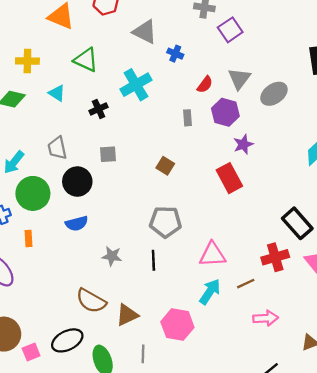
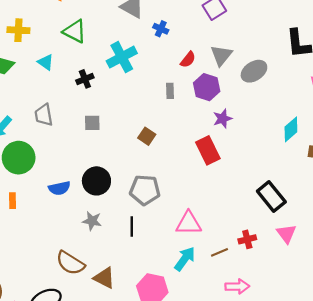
black circle: (77, 182) -> (96, 181), moved
red cross: (275, 257) -> (247, 239), moved, size x0.7
brown triangle: (127, 315) -> (104, 278), turned 50

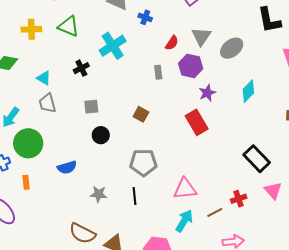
yellow cross: (18, 30) -> (31, 29), moved
cyan triangle: (46, 62) -> (44, 78), moved
cyan diamond: (291, 129) -> (248, 91), moved
black circle: (96, 181) -> (101, 135), moved, size x0.7

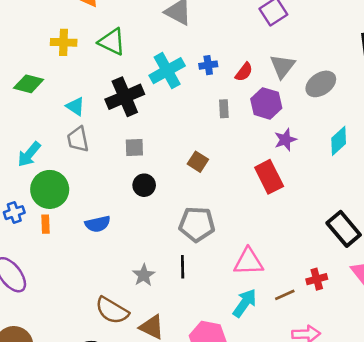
blue cross: (145, 17) -> (208, 65), moved, turned -32
black cross: (81, 68) -> (125, 97), size x1.8
orange rectangle: (26, 182) -> (45, 224), moved
gray star: (99, 194) -> (144, 275), moved, turned 30

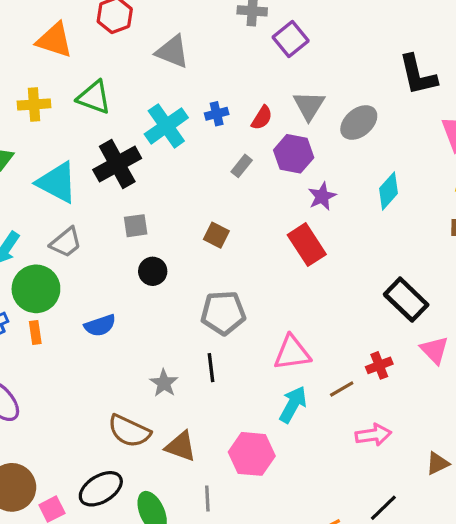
cyan triangle: (75, 106) -> (57, 182), size x1.8
gray rectangle: (224, 109) -> (242, 166), turned 48
gray trapezoid: (78, 139) -> (66, 242), moved, turned -112

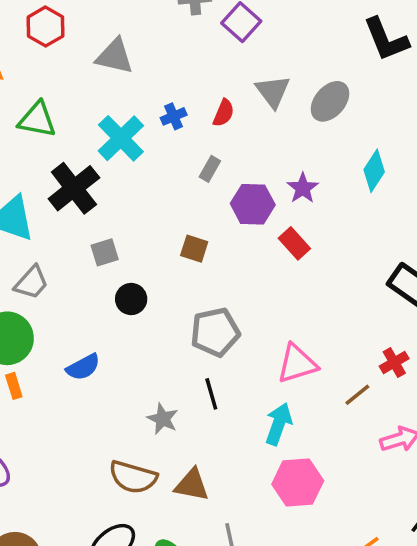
purple hexagon: (294, 154) -> (253, 204), moved
red rectangle: (307, 245) -> (294, 243), size x0.7
cyan arrow: (293, 404) -> (279, 424), moved
pink hexagon: (252, 454) -> (298, 482), moved

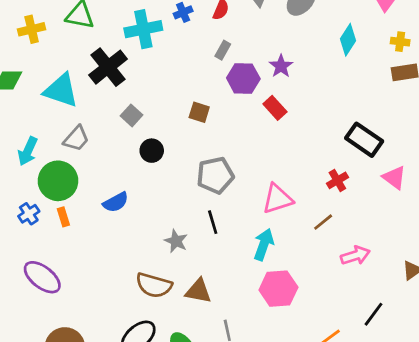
cyan cross: (121, 138) -> (143, 29), turned 33
gray rectangle: (210, 169) -> (223, 50), moved
cyan diamond: (374, 171) -> (348, 40), moved
gray square: (105, 252) -> (132, 115), turned -30
red cross: (394, 362) -> (337, 180), moved

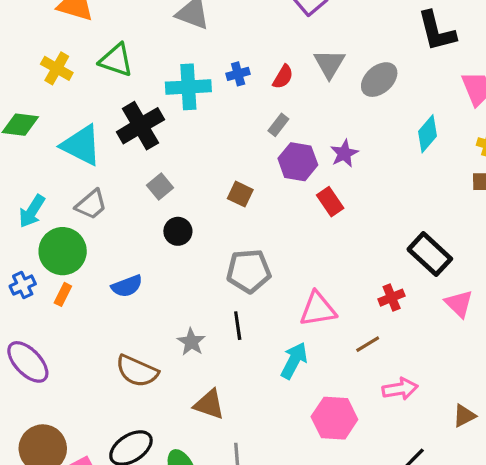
yellow cross: (32, 29) -> (57, 68), turned 35
orange rectangle: (63, 217) -> (63, 294), turned 36
brown semicircle: (154, 285) -> (137, 371), moved
pink hexagon: (278, 289) -> (334, 418), moved

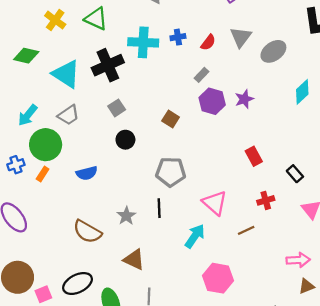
red rectangle: (330, 202) -> (254, 156), moved
black rectangle: (430, 254) -> (295, 174), size x0.6
pink triangle: (318, 309) -> (215, 203), turned 44
pink arrow: (400, 389) -> (298, 260), moved

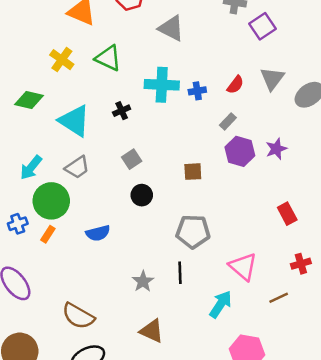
blue cross: (178, 37) -> (197, 91), moved
black cross: (108, 65) -> (122, 111), size x0.5
brown square: (171, 119) -> (193, 172), turned -35
brown semicircle: (87, 232) -> (78, 316), moved

